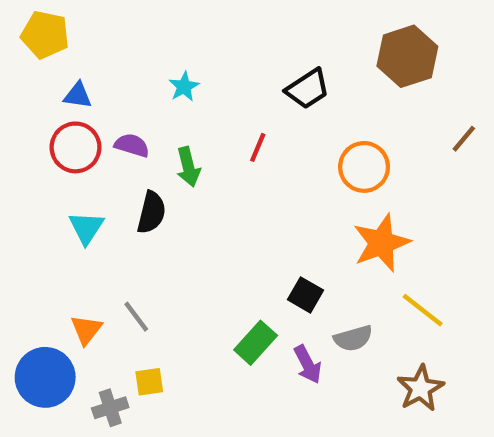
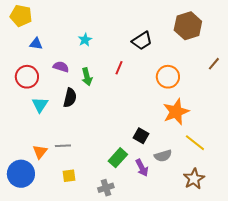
red circle: (76, 147) -> (27, 77), moved
gray line: (136, 317) -> (63, 146), turned -56
gray cross: (110, 408) -> (106, 188), moved

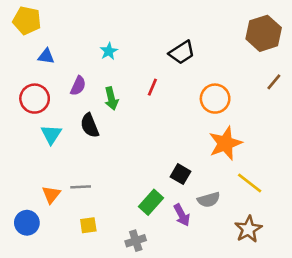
brown hexagon: (188, 26) -> (264, 33), moved
purple semicircle: (61, 67) -> (78, 86), turned 98
black semicircle: (70, 98) -> (90, 125), turned 144
blue circle: (21, 174) -> (27, 223), size x0.7

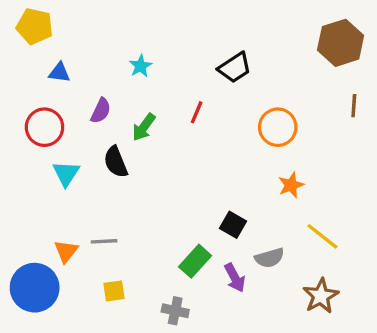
brown line: (274, 82) -> (354, 106), turned -36
green arrow: (111, 99) -> (144, 127), turned 50
orange star: (225, 143) -> (291, 185), size x0.6
blue circle: (27, 223) -> (35, 288), size x1.5
gray cross: (136, 241) -> (175, 311), turned 30

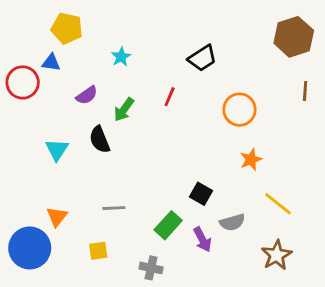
yellow pentagon: (35, 26) -> (67, 28), moved
purple semicircle: (101, 111) -> (87, 95), turned 30
red circle: (45, 127) -> (23, 82), moved
gray line: (104, 241) -> (114, 208), moved

